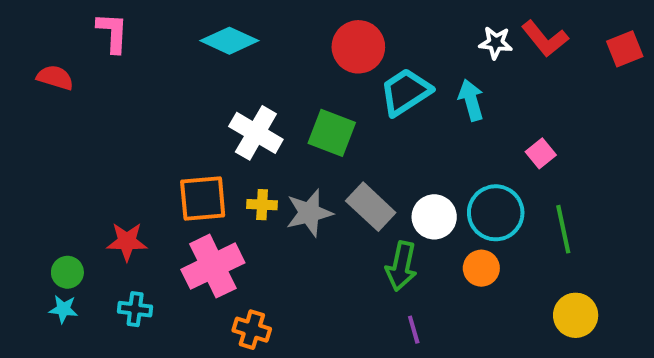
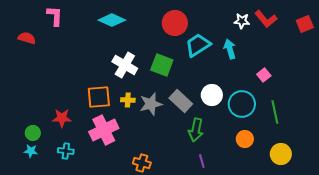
white circle: (434, 217) -> (212, 95), moved
orange circle: (481, 268) -> (245, 139), moved
orange cross: (252, 330) -> (142, 163), moved

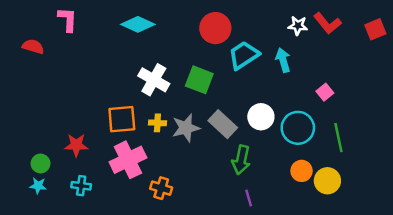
yellow circle: (281, 154) -> (327, 181), moved
orange cross: (142, 163) -> (161, 188), moved

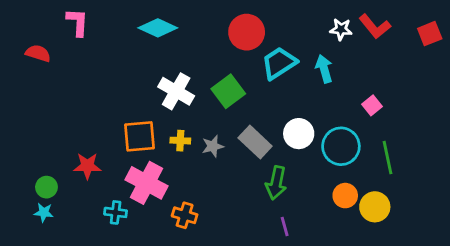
green square: (199, 80) -> (228, 91), turned 32
gray star: (186, 128) -> (213, 146), size x0.7
pink cross: (128, 160) -> (147, 183), turned -36
cyan cross: (81, 186) -> (116, 212), moved

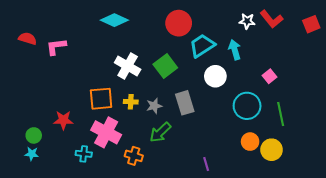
pink L-shape: (77, 22) -> (56, 47), moved, turned -100
white circle: (299, 134) -> (215, 76), moved
gray rectangle: (255, 142) -> (185, 103), turned 30
green arrow: (276, 183) -> (160, 132), moved, turned 35

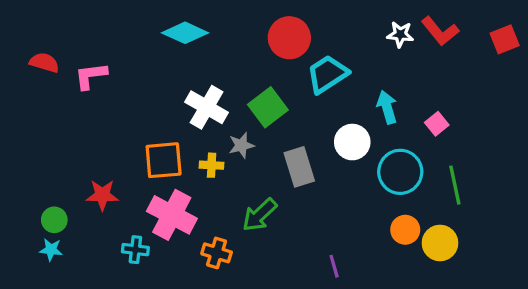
cyan arrow: (235, 50) -> (387, 107), moved
white circle: (215, 76) -> (352, 142), moved
gray star: (154, 106) -> (241, 145), moved

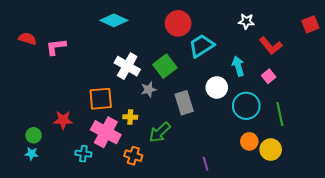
red L-shape: (440, 31) -> (271, 46), moved
yellow cross: (212, 165) -> (130, 117), moved

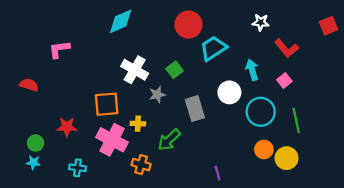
cyan diamond: (114, 20) -> (121, 21), turned -48
red semicircle: (27, 39) -> (29, 85), moved
green square: (165, 66) -> (174, 70), size x0.7
cyan cross: (83, 154) -> (78, 168), moved

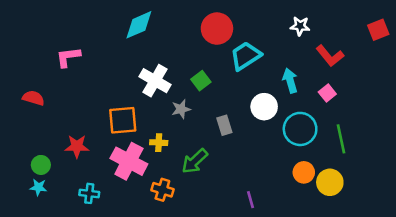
gray rectangle: (195, 109) -> (224, 125), size x0.7

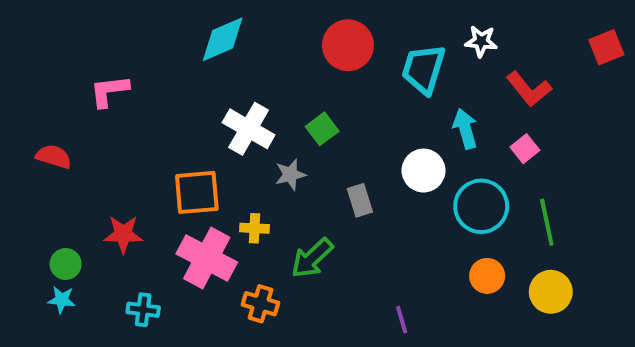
cyan trapezoid: (246, 56) -> (424, 69), moved, turned -40
yellow circle: (330, 182) -> (551, 292), moved

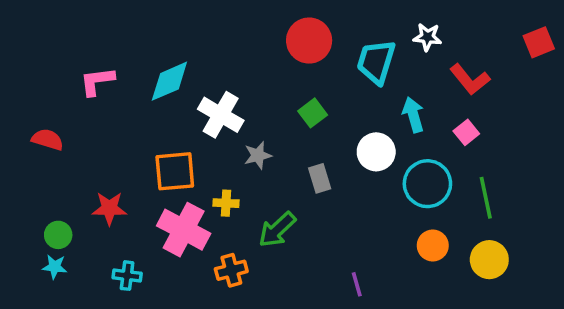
cyan diamond: (223, 39) -> (169, 81), moved
green square: (322, 129) -> (313, 113), moved
orange cross: (260, 304) -> (231, 270), turned -32

